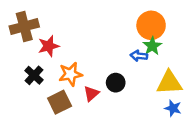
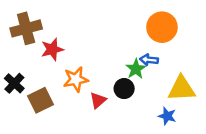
green star: (152, 46) -> (136, 69), moved
black cross: (34, 75) -> (14, 83), moved
brown square: (60, 102) -> (40, 100), moved
blue star: (173, 108) -> (167, 116), moved

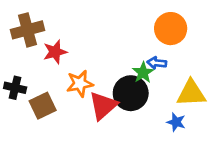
black cross: (14, 83) -> (15, 88), turned -30
black circle: (124, 89) -> (131, 93), size x1.6
red triangle: (98, 100) -> (103, 106), size x1.6

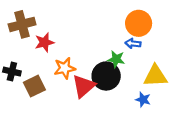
blue arrow: (157, 63) -> (133, 43), moved
green star: (143, 73) -> (116, 59), turned -30

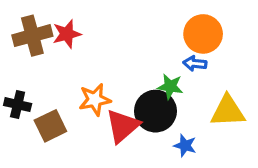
red star: (44, 42) -> (67, 34), moved
blue star: (143, 100) -> (185, 146), moved

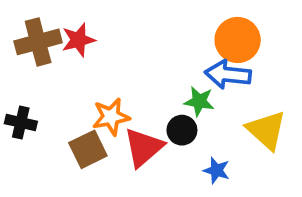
blue arrow: (195, 63) -> (228, 75), size x1.6
black circle: (155, 111) -> (182, 130), size x0.6
yellow triangle: (228, 111) -> (266, 130), turned 45
brown square: (50, 126) -> (88, 149), moved

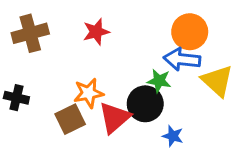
red star: (78, 40) -> (96, 32), moved
black circle: (182, 130) -> (145, 104), size x1.5
yellow triangle: (266, 130) -> (217, 81), moved

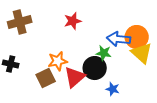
red star: (96, 32) -> (73, 21), moved
orange circle: (190, 32) -> (137, 37), moved

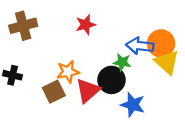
blue star: (113, 89) -> (133, 105), size x1.5

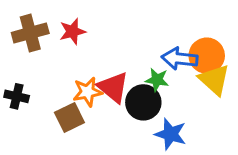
red star: (86, 25) -> (72, 31), moved
red triangle: (88, 91) -> (113, 87), moved, turned -40

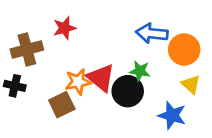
brown cross: (30, 33) -> (27, 50), moved
blue arrow: (180, 59) -> (152, 33), moved
yellow triangle: (214, 80) -> (191, 84), moved, size x0.7
blue star: (170, 134) -> (172, 115), moved

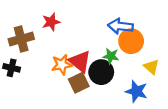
orange circle: (184, 50) -> (131, 41), moved
brown square: (62, 105) -> (79, 83), moved

